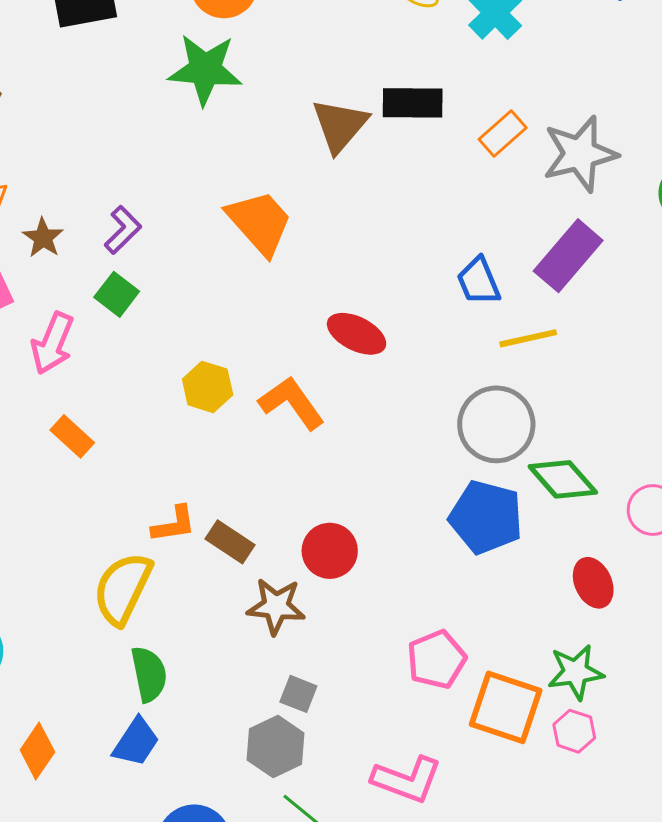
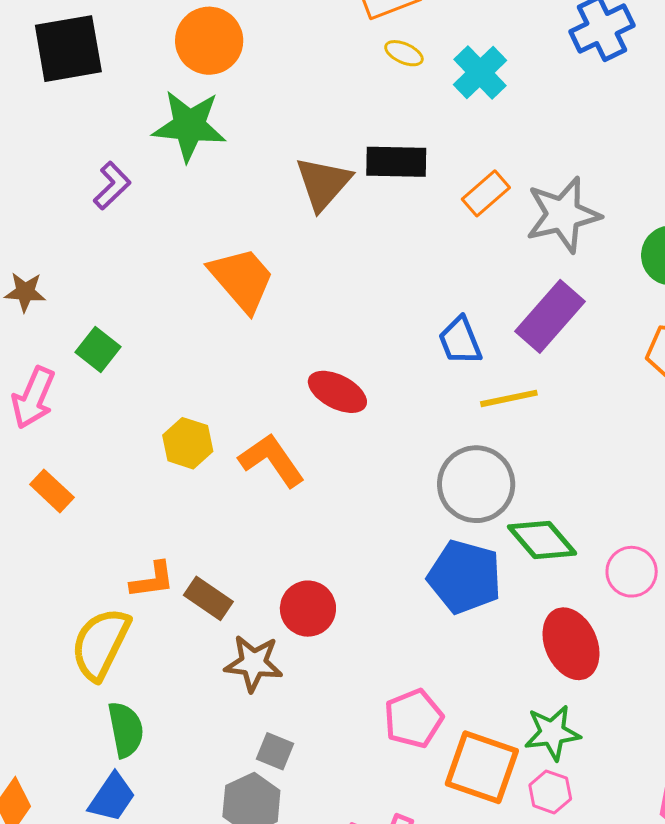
purple L-shape: (123, 230) -> (112, 186), moved
brown star: (43, 238) -> (25, 292), turned -30
red ellipse: (593, 583) -> (571, 644), size x1.4

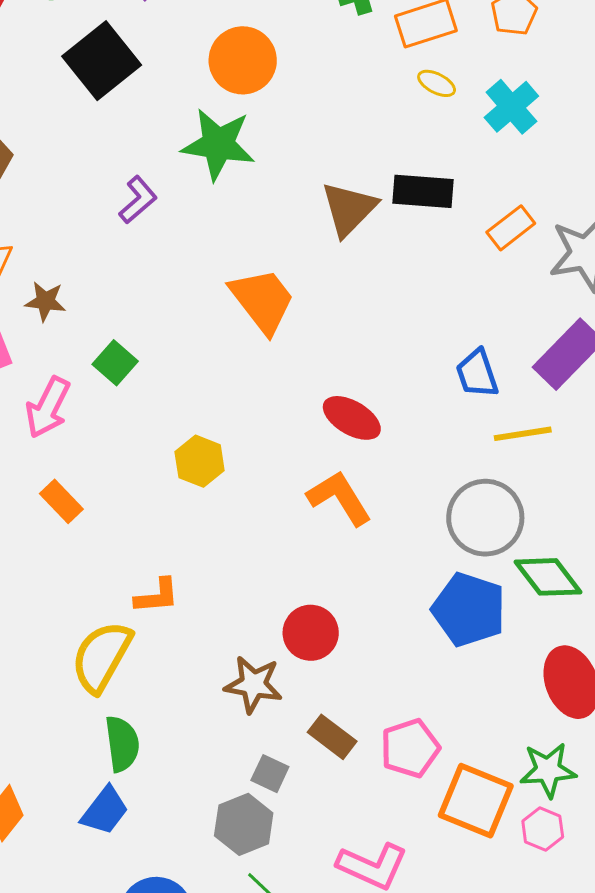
black square: (68, 49) -> (102, 61), turned -32
orange L-shape: (272, 460) -> (339, 498), moved
brown rectangle: (208, 598) -> (332, 737), moved

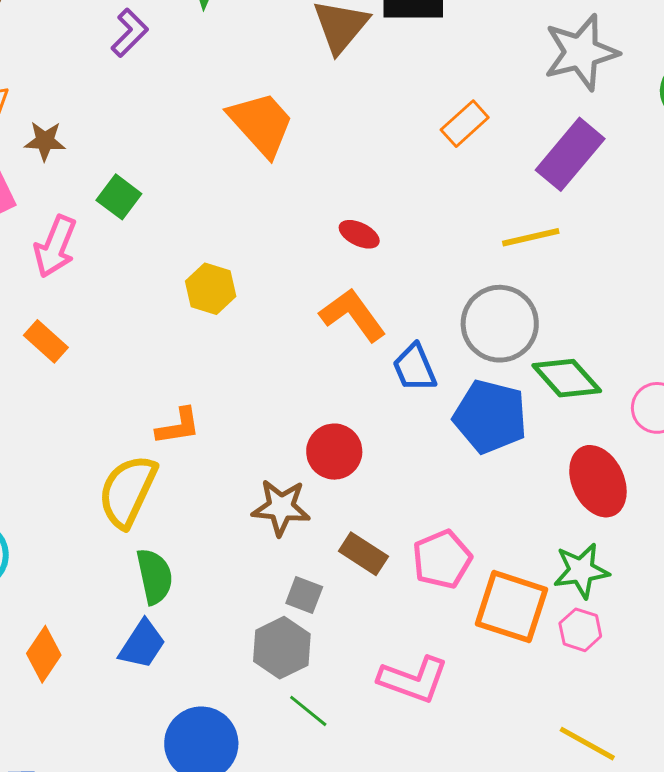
orange rectangle: (511, 228) -> (465, 124), moved
blue trapezoid: (477, 374) -> (415, 368), moved
red ellipse: (352, 418) -> (359, 234), size x0.7
orange rectangle: (61, 501) -> (46, 341), moved

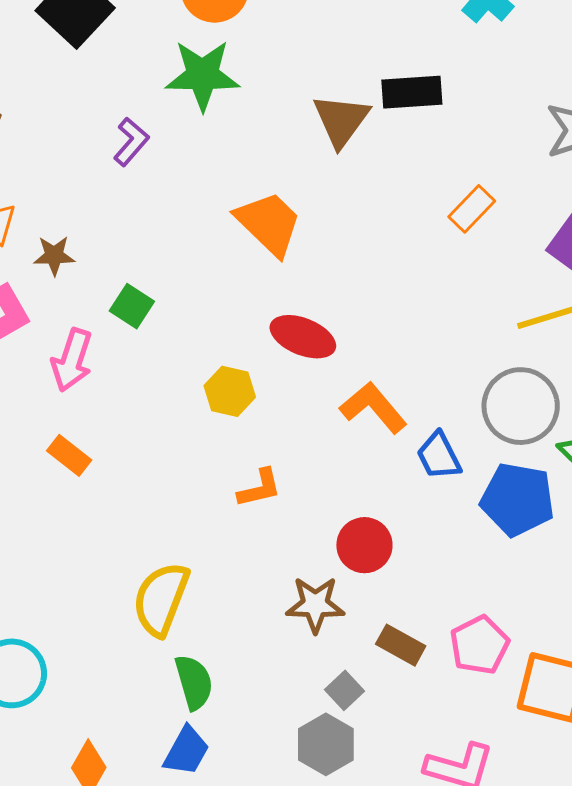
red ellipse: (359, 234) -> (303, 337), moved, size x1.6
orange L-shape: (178, 426) -> (260, 488), moved
gray square: (304, 595) -> (344, 690), turned 30

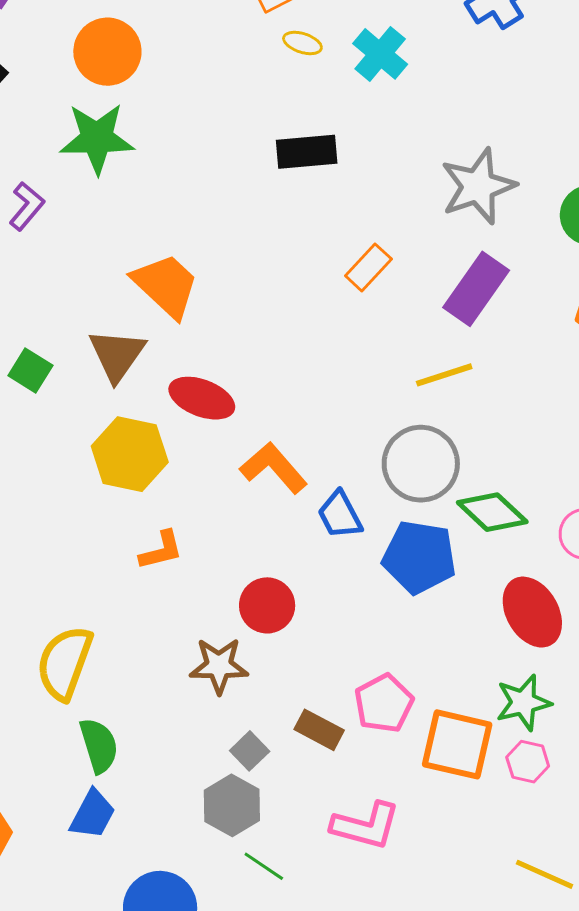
brown triangle: (341, 120) -> (117, 355), moved
yellow hexagon: (230, 391) -> (130, 454), size x1.5
brown rectangle: (401, 645) -> (319, 730), moved

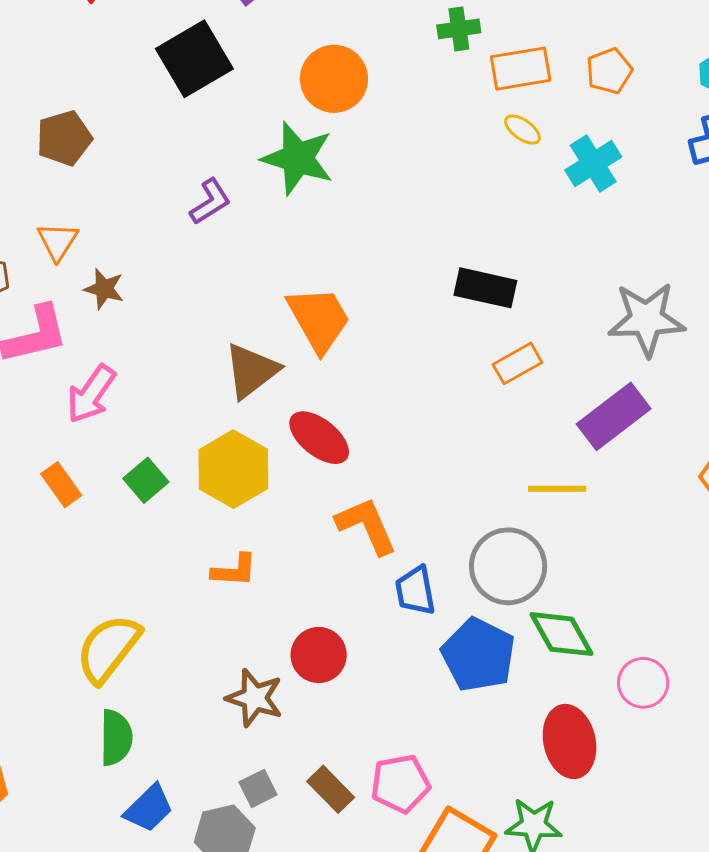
black rectangle: (307, 152) -> (485, 288), moved
green square: (30, 371) -> (146, 480), moved
blue trapezoid: (93, 814) -> (149, 808), moved

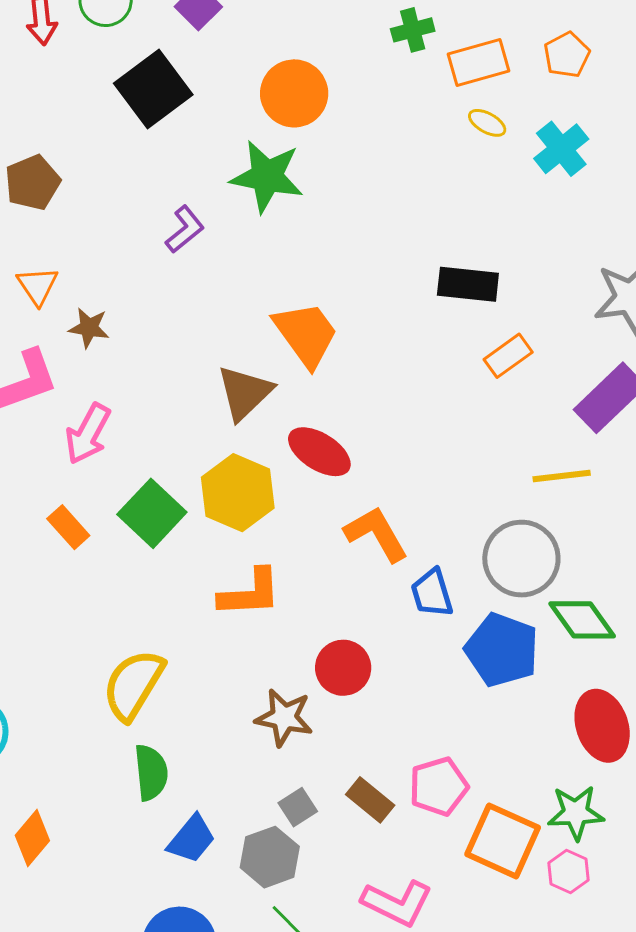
green square: (146, 480) -> (152, 513), size x1.5
orange L-shape: (234, 570) -> (250, 593), size x1.4

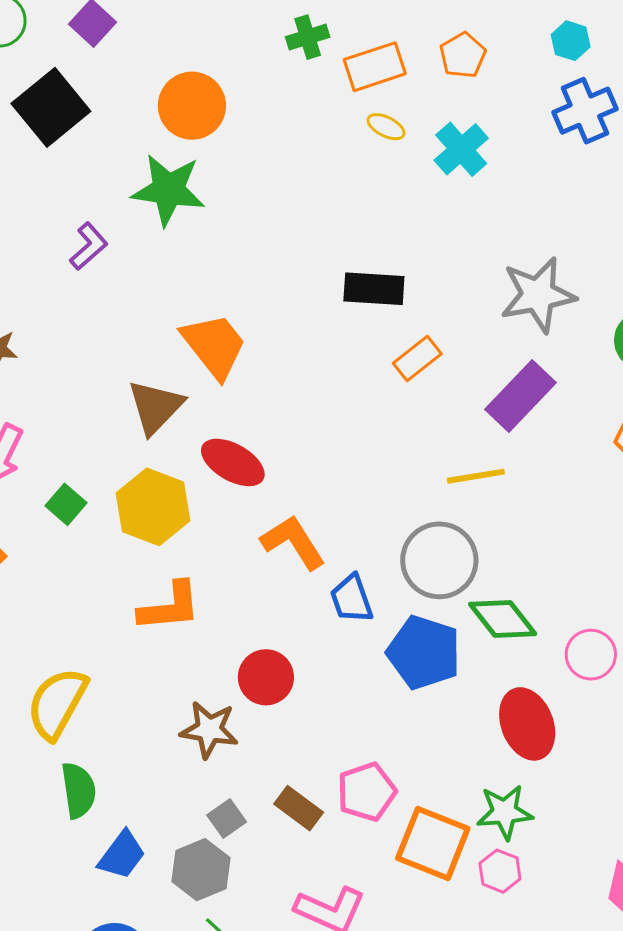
green square: (152, 513) -> (66, 504), moved, size x0.6

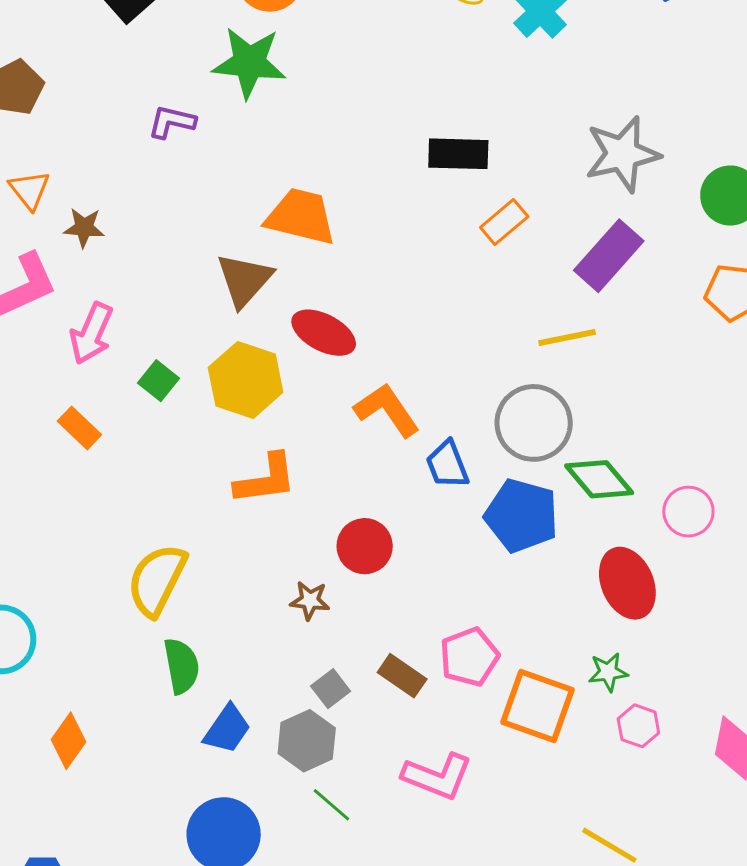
purple L-shape: (89, 246) -> (172, 122), turned -123
orange trapezoid: (214, 346) -> (301, 217), turned -36
brown star: (209, 730) -> (310, 600), size x0.7
green star: (505, 812) -> (608, 672), size x0.7
pink hexagon: (500, 871) -> (638, 726), moved

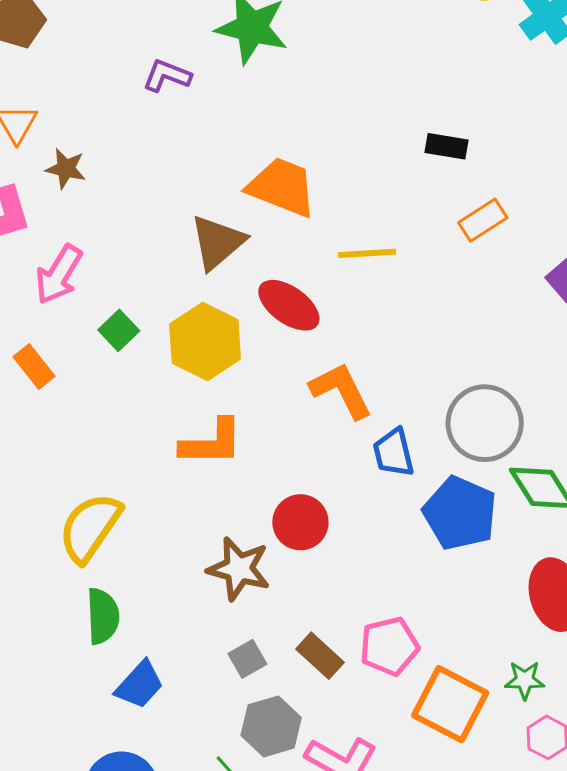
black rectangle: (458, 154) -> (447, 146), size x0.7
yellow line: (567, 337) -> (367, 253), moved
brown star: (310, 600) -> (239, 569), size x1.6
gray hexagon: (307, 741) -> (271, 726), moved

